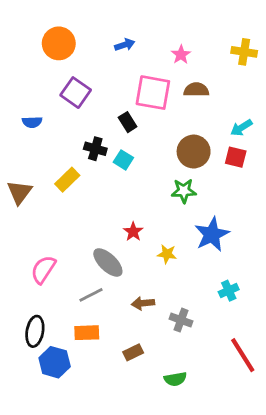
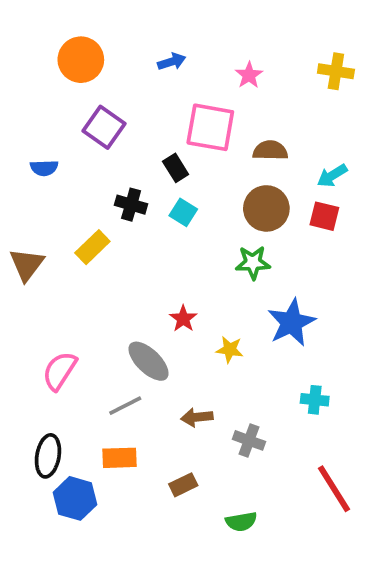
brown semicircle: (196, 90) -> (270, 150), moved
cyan square: (123, 160) -> (183, 212), moved
cyan cross: (229, 291) -> (315, 400), turned 30

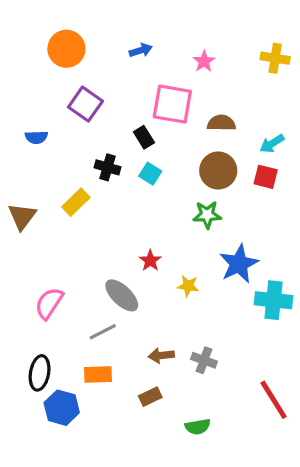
cyan cross: (315, 400) -> (274, 300), moved, size x1.6
brown arrow: (197, 417) -> (161, 355), moved

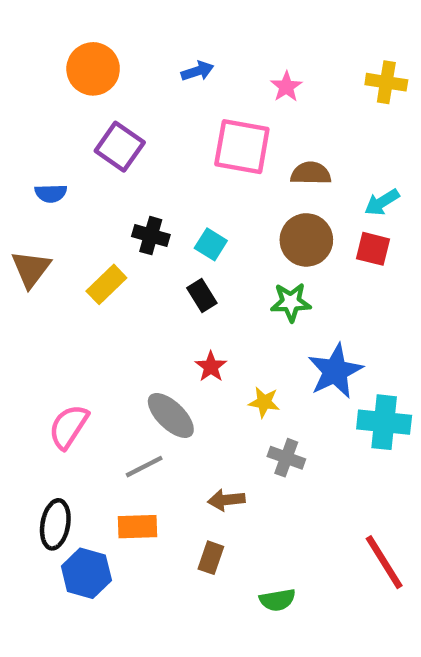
black rectangle: (144, 137) -> (202, 296), moved
brown triangle: (22, 216) -> (31, 269), moved
gray cross: (204, 360) -> (286, 458), moved
brown rectangle: (150, 397) -> (211, 558), turned -45

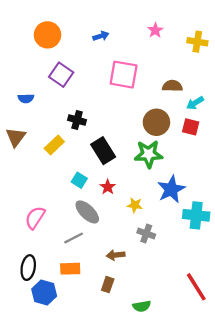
pink star: (286, 87) -> (155, 30), moved
brown semicircle: (311, 173) -> (172, 86), moved
cyan square: (211, 244) -> (79, 180), moved
black rectangle: (202, 296) -> (103, 151), size x1.6
green star: (291, 302) -> (149, 154), size x1.4

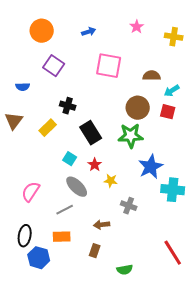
yellow star: (135, 205) -> (111, 181), moved

